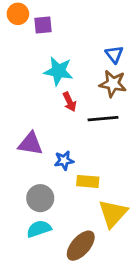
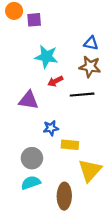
blue triangle: (114, 54) -> (91, 43), turned -40
red arrow: (70, 102) -> (55, 81), turned 88
purple triangle: (30, 144) -> (29, 100), moved
brown ellipse: (81, 246) -> (64, 196), turned -40

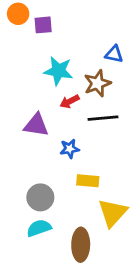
brown star: (90, 67) -> (97, 83), moved, turned -30
blue star: (51, 128) -> (70, 149), moved

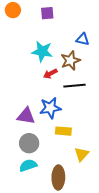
purple square: (43, 25) -> (47, 13), moved
purple triangle: (36, 125) -> (26, 116), moved
blue star: (70, 149) -> (50, 108), size x1.5
yellow triangle: (113, 213) -> (82, 154), size x0.7

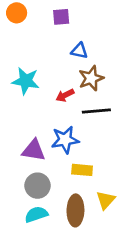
blue triangle: (83, 39) -> (79, 51), moved
cyan star: (42, 51) -> (26, 81), moved
brown ellipse: (58, 177) -> (75, 210), moved

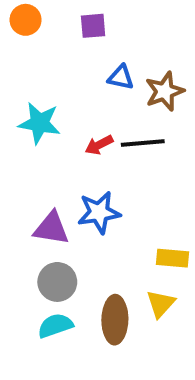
brown star: (91, 78) -> (165, 91), moved
black line: (96, 111) -> (143, 143), moved
yellow rectangle: (82, 170) -> (172, 258), moved

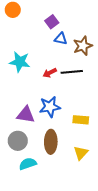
purple square: (93, 26) -> (52, 22), moved, turned -32
yellow rectangle: (172, 258) -> (81, 120), moved
gray circle: (57, 282) -> (18, 141), moved
brown ellipse: (115, 320) -> (51, 142), moved

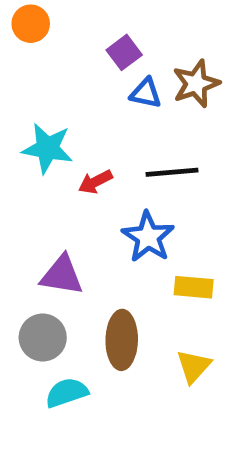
brown star: (83, 46) -> (196, 84), moved
red arrow: (50, 73) -> (95, 182), moved
blue star: (50, 107) -> (148, 237), moved, turned -30

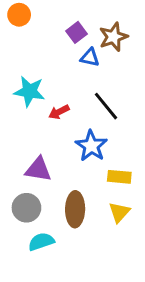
brown star: (196, 84) -> (113, 37), moved
black line: (172, 172) -> (106, 106), turned 56
yellow triangle: (194, 366) -> (119, 212), moved

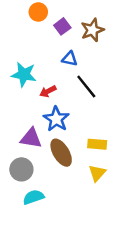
orange circle: (19, 15) -> (38, 12), moved
blue triangle: (90, 57) -> (70, 59), moved
blue star: (91, 146) -> (56, 119), moved
brown ellipse: (75, 209) -> (61, 153), moved, turned -32

